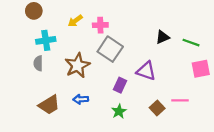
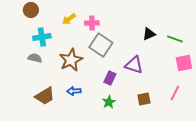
gray semicircle: (38, 63) -> (35, 58), turned 104
pink line: (180, 100) -> (175, 93), moved, turned -63
brown square: (157, 108) -> (144, 99), turned 32

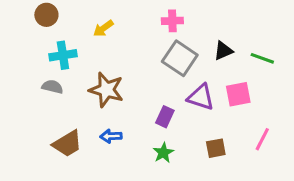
pink cross: (92, 23) -> (172, 21), moved
gray square: (101, 45) -> (180, 58), moved
brown star: (71, 60) -> (106, 90), turned -30
pink square: (184, 63) -> (238, 94), moved

